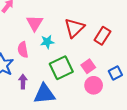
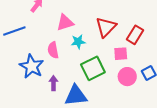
pink triangle: (35, 23) -> (65, 23), turned 42
pink square: (88, 66) -> (121, 54), moved, turned 32
pink circle: (94, 85) -> (127, 77), moved

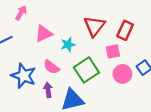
pink triangle: (65, 23) -> (44, 34), moved
pink semicircle: (53, 50) -> (51, 67), moved, turned -35

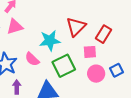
pink triangle: (44, 34) -> (15, 27), moved
cyan star: (68, 45) -> (50, 41), size x1.5
purple arrow: (48, 90) -> (17, 87), moved

